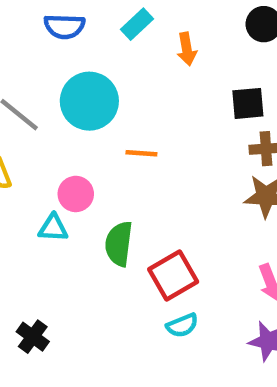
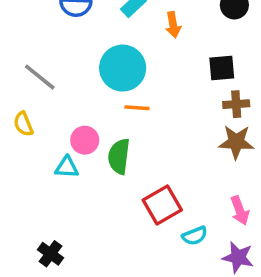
cyan circle: (89, 101) -> (123, 68), moved
green semicircle: (119, 244) -> (119, 156), moved
cyan semicircle: (182, 325) -> (195, 236), moved

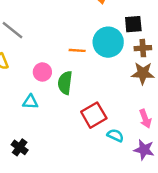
cyan circle: (123, 68) -> (108, 42), moved
cyan triangle: (67, 167) -> (30, 102), moved
cyan semicircle: (195, 236) -> (115, 135), turned -133

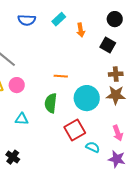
black square: (133, 24) -> (108, 45), moved, turned 35
cyan circle: (108, 42) -> (87, 98), moved
pink circle: (42, 72) -> (17, 85), moved

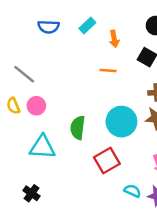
orange line: (61, 76) -> (108, 71), moved
cyan triangle: (22, 119) -> (42, 147), size x1.6
cyan semicircle: (93, 147) -> (132, 191), moved

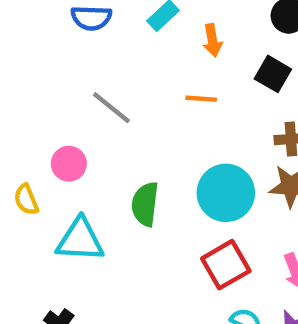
gray line: (24, 74) -> (111, 108), moved
yellow semicircle: (13, 106) -> (26, 200), moved
red square: (107, 160) -> (226, 265), moved

